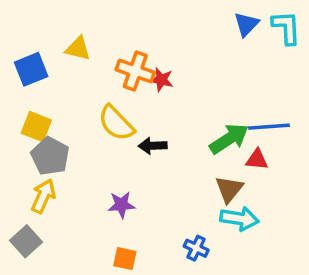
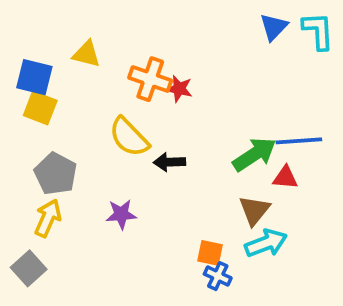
blue square: (31, 69) -> (34, 77), turned 36
yellow square: (36, 127) -> (40, 108), moved
purple star: (121, 205) -> (121, 214), moved
cyan arrow: (240, 219) -> (266, 243), turned -30
orange square: (125, 259) -> (210, 253), moved

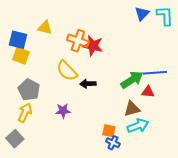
red star: (179, 89) -> (93, 46), size x1.5
brown triangle: (254, 210) -> (132, 109), turned 36

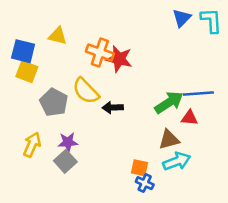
gray pentagon: (29, 90) -> (54, 102), moved
purple star: (63, 111) -> (68, 142), moved
gray square: (15, 139) -> (65, 161), moved

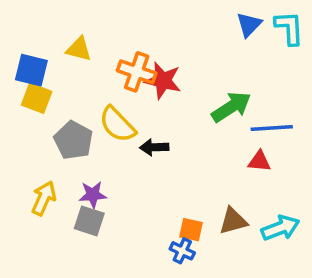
green arrow: (169, 102) -> (231, 107), moved
brown triangle: (169, 140) -> (233, 221), moved
gray square: (65, 161) -> (89, 221), turned -30
cyan arrow: (177, 161) -> (280, 228), moved
blue cross: (145, 183) -> (182, 251), moved

